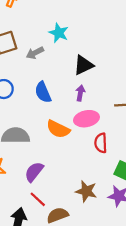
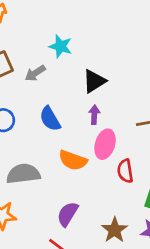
pink ellipse: (86, 119) -> (105, 144), turned -55
purple semicircle: (34, 172) -> (68, 214), moved
brown star: (86, 191) -> (115, 230), turned 30

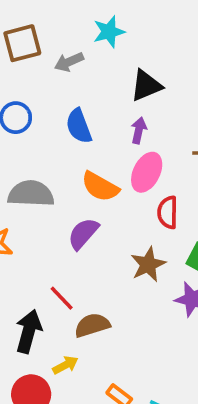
cyan star: (61, 46) -> (109, 32), turned 30
purple semicircle: (68, 214) -> (83, 234), moved
brown star: (115, 230) -> (148, 264), moved

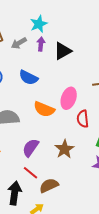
blue semicircle: (79, 126) -> (28, 78), turned -36
purple arrow: (139, 130) -> (41, 44), moved
purple semicircle: (83, 234) -> (31, 148), moved
brown star: (148, 264) -> (64, 149), moved

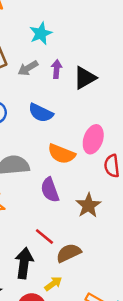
cyan star: (39, 24) -> (41, 33), moved
purple semicircle: (31, 148) -> (50, 190), moved, turned -54

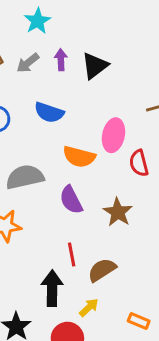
red line: (44, 237) -> (72, 255), turned 48

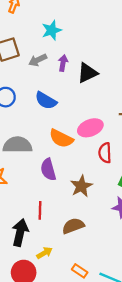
pink ellipse: (114, 135) -> (90, 128), turned 45
brown semicircle: (102, 270) -> (73, 226), moved

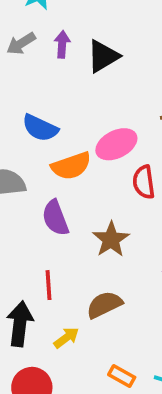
blue semicircle: (46, 101) -> (40, 128), moved
orange semicircle: (61, 138) -> (71, 166), turned -40
yellow arrow: (44, 253) -> (66, 338), moved

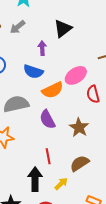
purple arrow: (62, 44) -> (42, 48), moved

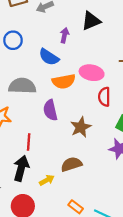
pink ellipse: (76, 75) -> (92, 73), turned 30
red line: (48, 156) -> (29, 142), moved

